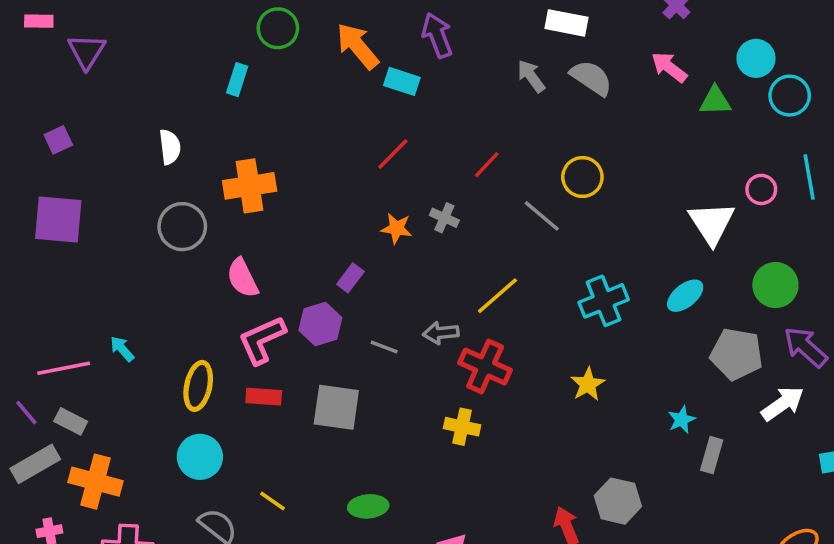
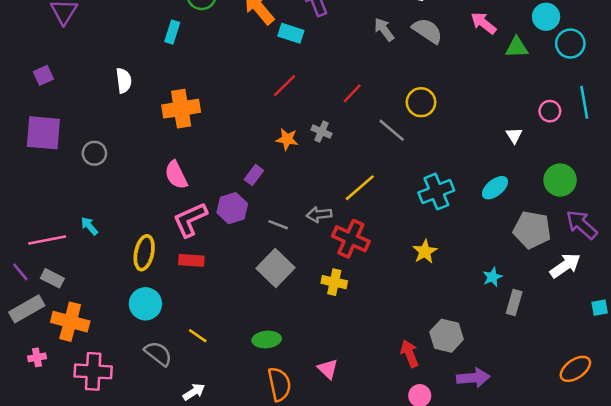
white triangle: (712, 223) -> (514, 135), size x0.5
gray circle: (182, 227) -> (94, 153), moved, size x0.7
gray square: (336, 407) -> (276, 268), moved, turned 36

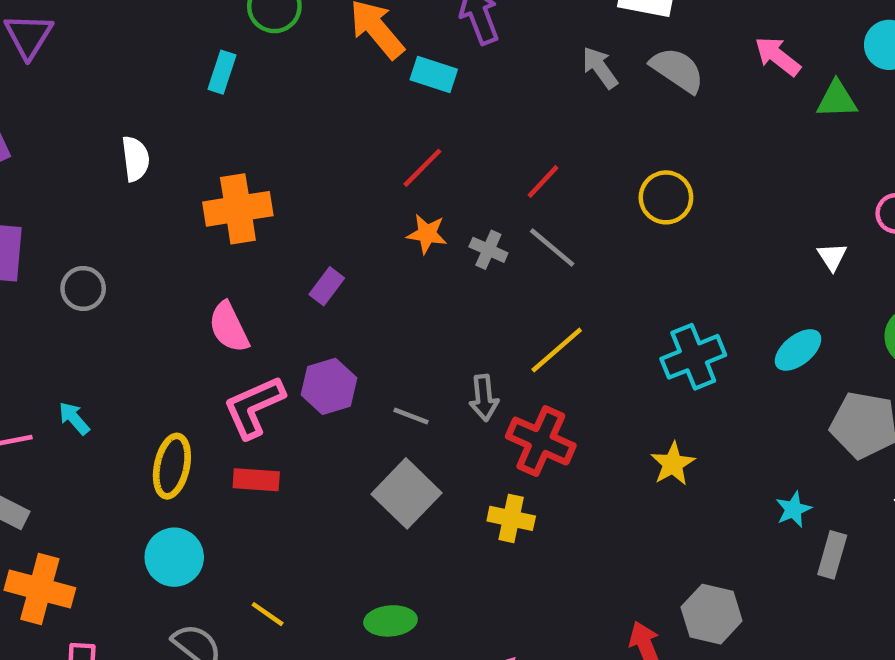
gray line: (392, 130) -> (552, 248), moved
orange star: (287, 139) -> (427, 234), moved
purple rectangle: (254, 175) -> (327, 286), moved
gray arrow: (319, 214) -> (484, 398), turned -90

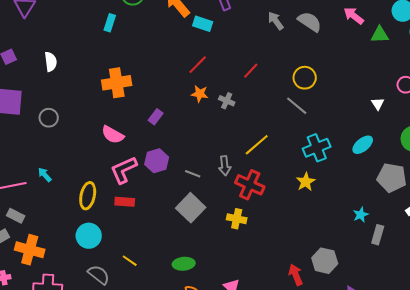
white semicircle: (135, 159) -> (51, 62), moved
gray line: (552, 248) -> (297, 106), moved
pink semicircle: (229, 327) -> (113, 135), turned -35
yellow star: (673, 464) -> (306, 182), moved

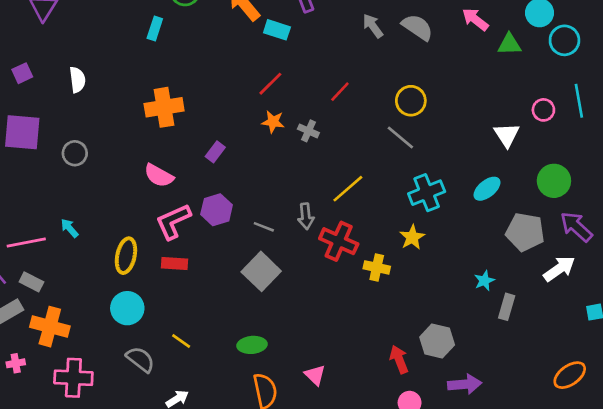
white triangle: (378, 104) -> (507, 135), size x1.5
yellow cross: (237, 219) -> (377, 267), moved

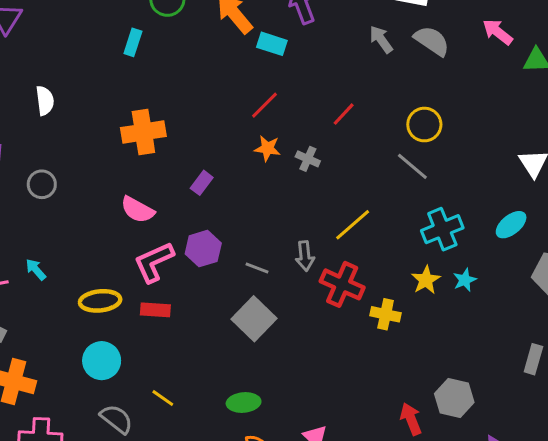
yellow ellipse: (126, 256) -> (100, 301), turned 72
cyan star: (484, 281) -> (465, 280), moved

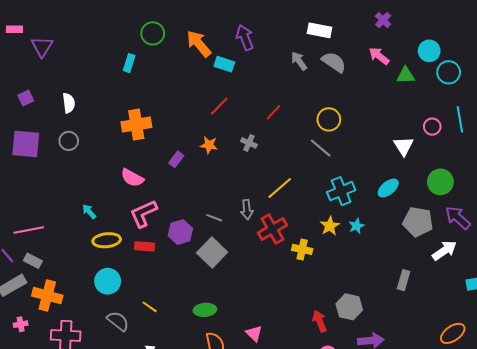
orange star: (267, 148) -> (209, 145), moved
gray circle: (42, 184) -> (69, 141), moved
purple hexagon: (203, 249) -> (180, 232), moved
cyan arrow: (36, 269) -> (89, 212), moved
red cross: (342, 284) -> (272, 229), turned 36

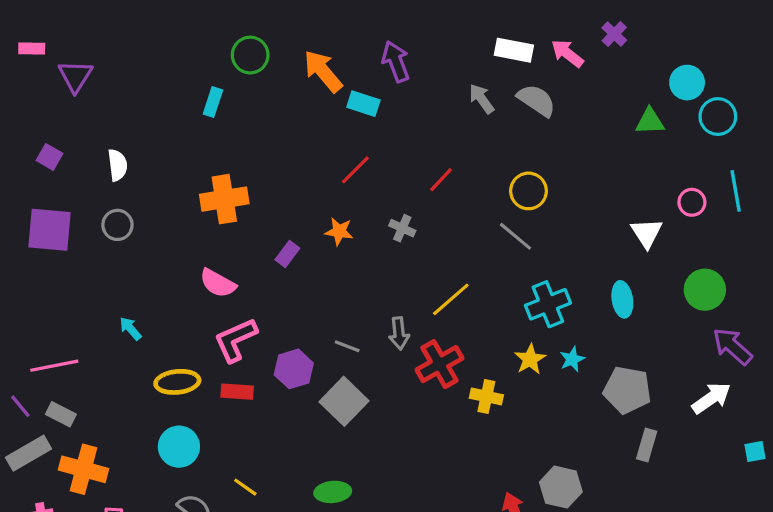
pink arrow: (379, 56) -> (567, 53), moved
purple square: (26, 98) -> (49, 157), turned -35
cyan ellipse: (388, 188) -> (622, 299), turned -60
cyan arrow: (89, 212) -> (130, 328), moved
gray pentagon: (418, 222) -> (627, 390), moved

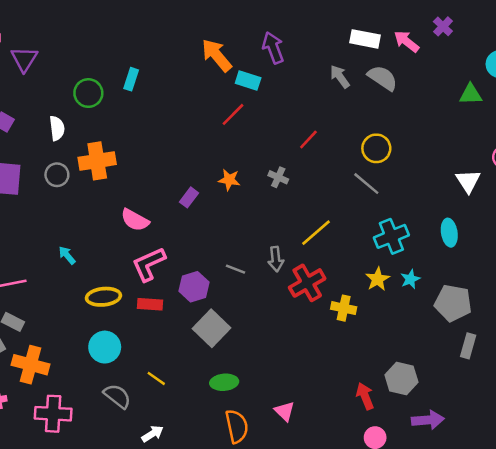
green circle: (250, 55) -> (88, 93), moved
red line: (355, 170) -> (233, 114), moved
orange cross: (224, 199) -> (97, 161), moved
gray square: (344, 401) -> (212, 328), moved

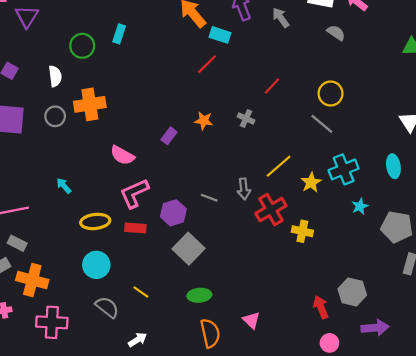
gray arrow: (340, 77) -> (281, 18), moved
gray semicircle: (383, 78) -> (336, 33), size x0.7
yellow star: (378, 279) -> (311, 182), moved

